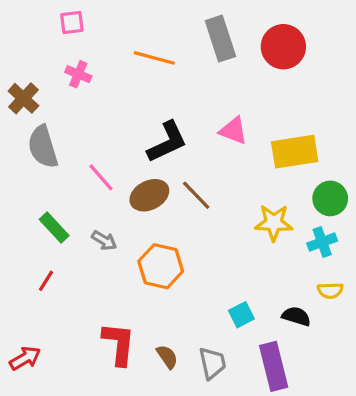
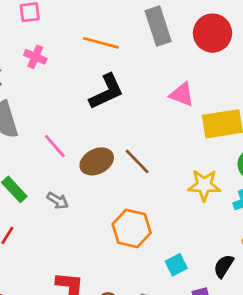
pink triangle: (233, 131) -> (182, 94), moved
black L-shape: (167, 142) -> (106, 92), moved
orange hexagon: (161, 266) -> (132, 228), moved
black semicircle: (296, 316) -> (224, 266), turned -75

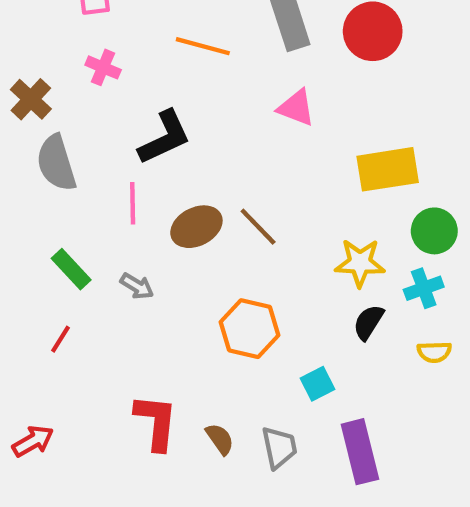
black L-shape: (106, 92) -> (165, 137), moved
pink triangle: (182, 94) -> (296, 108), moved
pink line: (55, 146) -> (133, 203), turned 40
black semicircle: (224, 266) -> (368, 322), moved

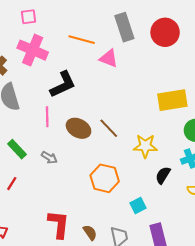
pink cross: (103, 67) -> (33, 50), size x1.8
pink triangle: (296, 108) -> (109, 58), moved
brown ellipse: (196, 227) -> (78, 128), turned 55
yellow star: (360, 263) -> (145, 146), moved

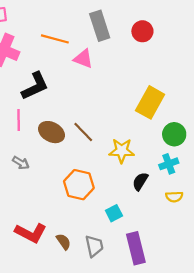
red circle: (165, 32) -> (142, 31), size x0.7
yellow rectangle: (172, 100) -> (150, 102), turned -52
red L-shape: (59, 224) -> (31, 233), turned 112

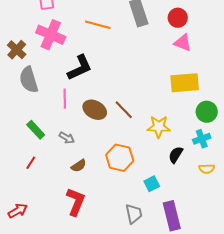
pink triangle: (83, 59) -> (183, 43), moved
yellow rectangle: (150, 102) -> (185, 83), turned 56
red L-shape: (31, 233) -> (76, 202), turned -96
brown semicircle: (64, 242) -> (79, 166), moved, turned 91

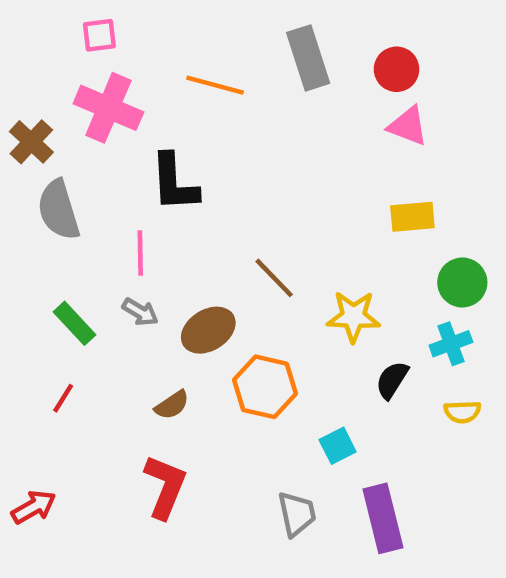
black L-shape: (80, 68) -> (174, 183), turned 112
yellow rectangle: (185, 83) -> (412, 217), size x0.7
brown ellipse: (95, 110) -> (208, 330), moved, turned -60
gray arrow: (67, 138) -> (140, 312), moved

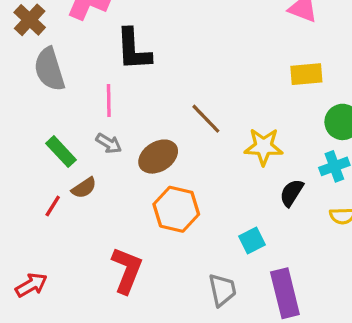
orange hexagon: (265, 387) -> (176, 209), moved
brown semicircle: (172, 405) -> (84, 188), moved

